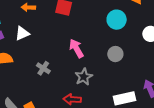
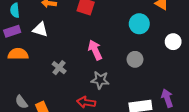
white triangle: (22, 33) -> (40, 29), turned 35
gray star: (84, 77) -> (100, 80), turned 30

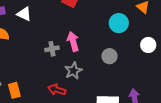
gray cross: (59, 68) -> (52, 49), moved, turned 32
gray star: (100, 80) -> (73, 71), turned 30

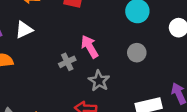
white triangle: (24, 14) -> (24, 30), turned -35

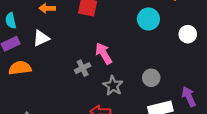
gray circle: (137, 53) -> (151, 78), moved

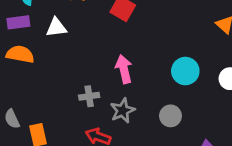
cyan circle: (148, 19) -> (185, 71), moved
gray cross: (83, 68) -> (89, 96), moved

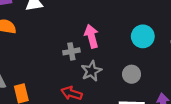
gray cross: (89, 96) -> (71, 51), moved

